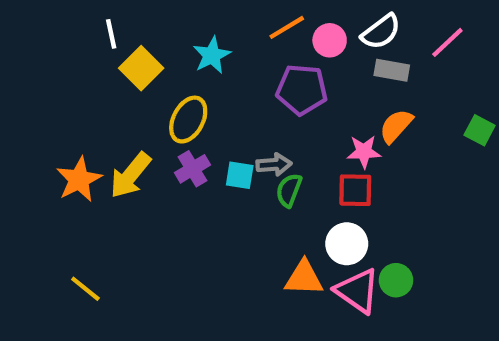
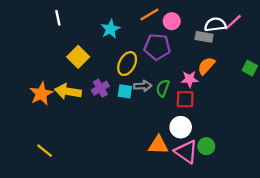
white semicircle: (381, 32) -> (215, 25), moved, turned -150
yellow square: (141, 68) -> (78, 57), moved
yellow ellipse: (188, 120) -> (127, 64), moved
yellow arrow: (130, 175) -> (68, 91), turned 60
green semicircle: (289, 190) -> (163, 88), moved

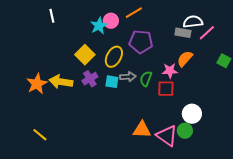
pink circle: (172, 21) -> (111, 21), moved
pink line: (233, 22) -> (207, 33), moved
yellow square: (78, 57) -> (85, 55), moved
white circle: (181, 127) -> (192, 114), moved

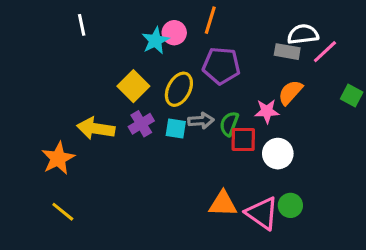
orange line: (134, 13) -> (210, 20), turned -42
orange star: (37, 84) -> (58, 158), moved
red square: (166, 89) -> (243, 139), moved
white circle: (192, 114) -> (278, 154), moved

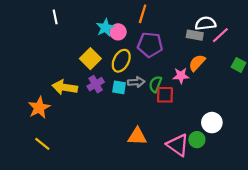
pink circle: (174, 33) -> (118, 32), moved
white circle: (278, 154) -> (212, 123), moved
orange triangle: (223, 204) -> (137, 136), moved

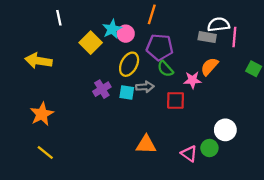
pink line: (220, 35) -> (234, 37), turned -42
yellow square: (90, 59) -> (91, 43), moved
green semicircle: (155, 84) -> (165, 69), moved, turned -63
yellow arrow: (65, 87) -> (38, 61), moved
pink triangle: (178, 145) -> (189, 154), size x0.7

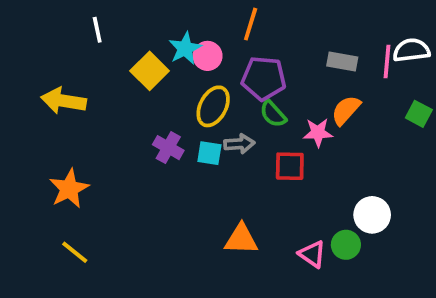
white semicircle: (219, 25) -> (411, 50), moved
purple cross: (102, 89) -> (168, 148), turned -30

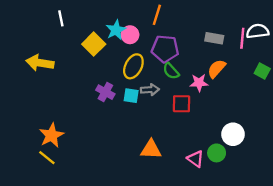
orange star: (69, 189) -> (52, 135), moved

